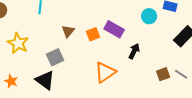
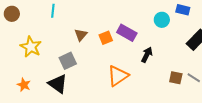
brown square: (163, 74) -> (176, 78), turned 32

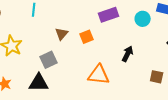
purple rectangle: (127, 33) -> (109, 15), moved, turned -48
orange triangle: (118, 76) -> (99, 75), turned 40
black triangle: (58, 84) -> (39, 83), turned -35

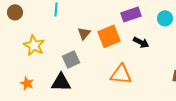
orange square: (87, 37) -> (109, 36), size x1.6
black arrow: (128, 54) -> (141, 42), moved, turned 91

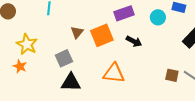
black triangle: (61, 82) -> (71, 82), moved
orange star: (27, 83) -> (20, 66), moved

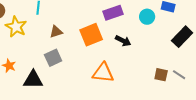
brown triangle: (77, 32) -> (56, 32), moved, turned 32
yellow star: (27, 44) -> (16, 27), moved
black triangle: (71, 82) -> (33, 80), moved

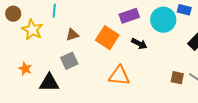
cyan circle: (147, 17) -> (163, 20), size x1.6
orange square: (91, 35) -> (107, 38), turned -35

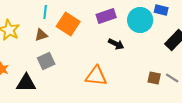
cyan line: (54, 11) -> (45, 12), moved
brown triangle: (72, 35) -> (41, 35), moved
orange square: (107, 38) -> (68, 24), moved

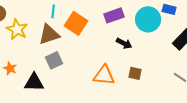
brown triangle: (41, 35) -> (49, 34), size x1.6
brown square: (154, 78) -> (135, 73), moved

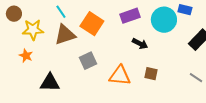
cyan line: (53, 11) -> (61, 12), moved, turned -40
yellow star: (17, 29) -> (33, 30), turned -30
gray square: (54, 60) -> (88, 61), moved
orange star: (10, 68) -> (26, 56), moved

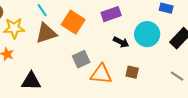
cyan circle: (164, 20) -> (147, 34), moved
gray square: (88, 61) -> (81, 59), moved

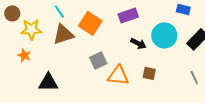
gray line: (177, 76) -> (194, 77), turned 32

